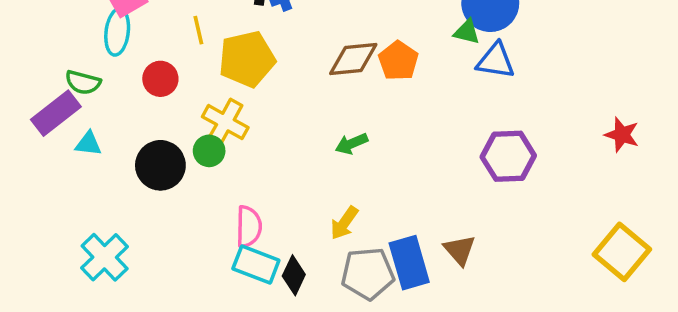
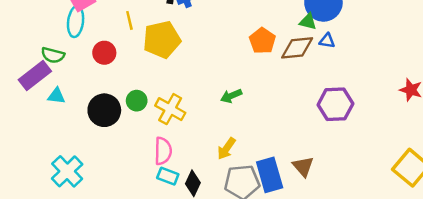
brown diamond: (353, 59) -> (297, 48), moved
blue triangle: (496, 61) -> (327, 41), size x0.6
yellow cross: (225, 122) -> (170, 109), moved
cyan rectangle: (256, 264) -> (168, 176), size x0.7

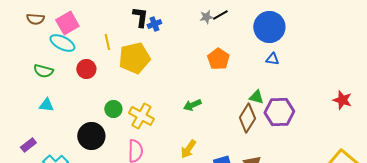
cyan ellipse: (76, 22) -> (62, 43), turned -70
green triangle: (308, 22) -> (256, 97), moved
brown diamond: (297, 48) -> (247, 118), moved, turned -52
purple rectangle: (35, 75) -> (28, 145), moved, size x0.6
black circle: (104, 110) -> (91, 136), moved

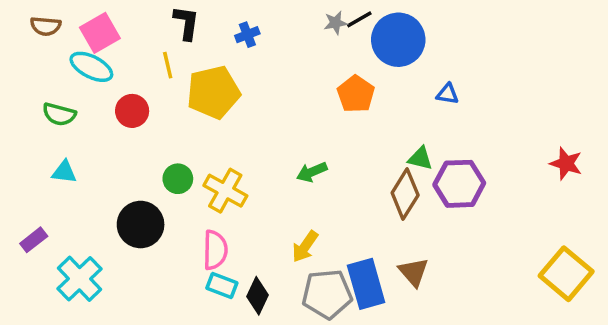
black L-shape: (140, 17) -> (186, 23), moved
blue circle: (269, 27) -> (398, 40), moved

